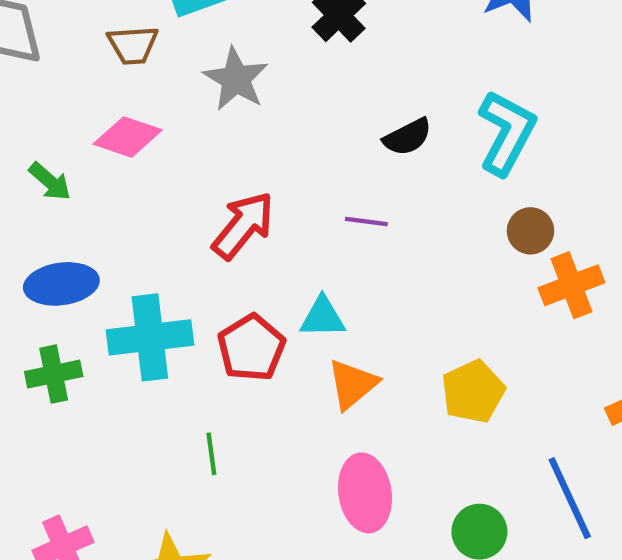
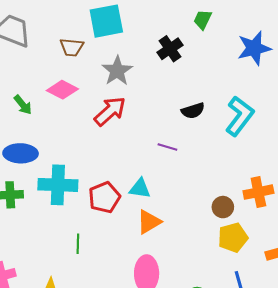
red arrow: (243, 225) -> (110, 111), moved
brown circle: (531, 231) -> (223, 207), moved
yellow pentagon: (473, 392) -> (233, 238), moved

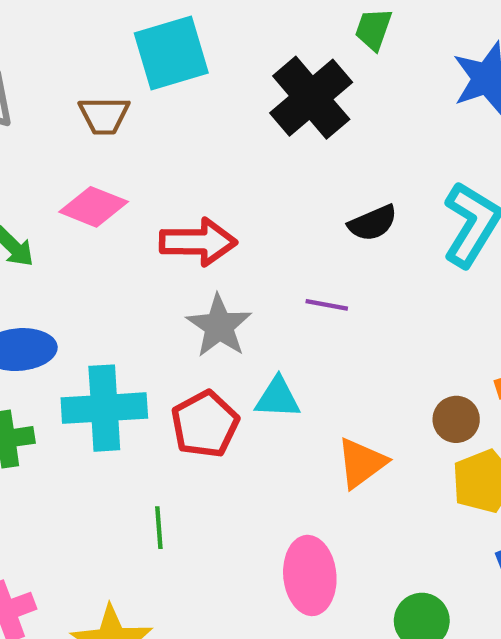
black cross: (170, 49) -> (311, 98), size x1.5
gray star: (117, 71) -> (219, 326), moved
red arrow: (110, 111) -> (198, 242), turned 48
orange triangle: (149, 222) -> (361, 463), moved

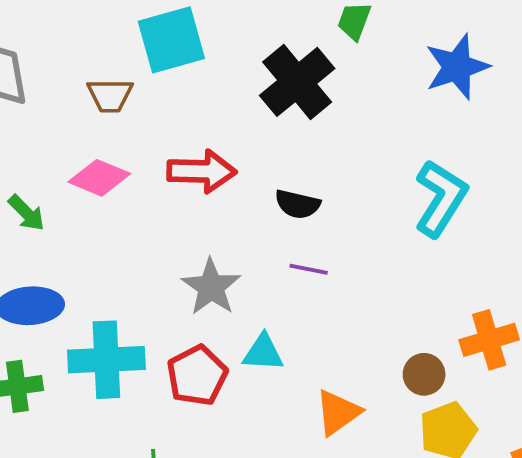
black semicircle: (373, 223) -> (297, 204), moved, turned 36
red arrow: (198, 242) -> (202, 171), moved

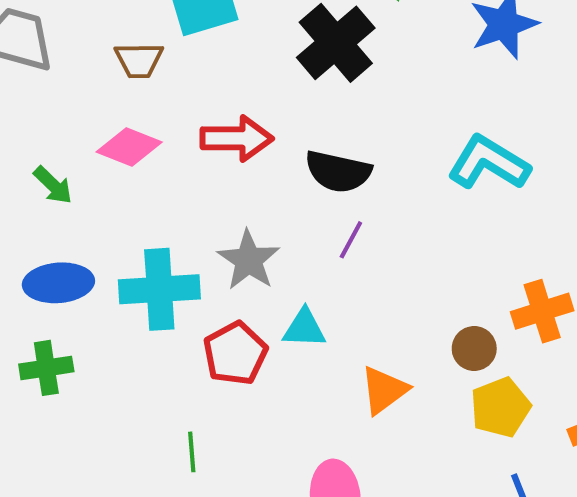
cyan L-shape: (441, 198) -> (489, 163), turned -90
black semicircle: (297, 204) -> (338, 172), size x1.4
purple line: (309, 269) -> (351, 240), turned -72
cyan cross: (106, 360) -> (159, 289), moved

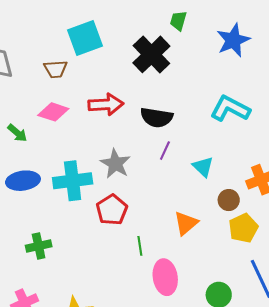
cyan triangle: (304, 328) -> (203, 167), moved, turned 45
green cross: (46, 368) -> (39, 246), moved
green line: (192, 452) -> (140, 246), moved

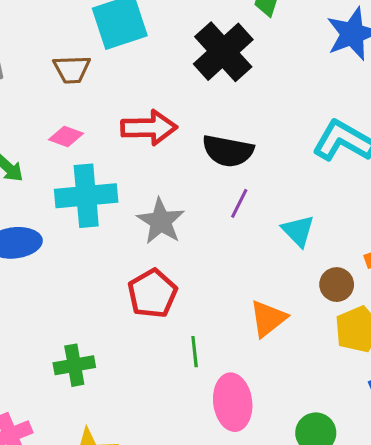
pink diamond: (53, 112) -> (66, 137), size x0.7
cyan cross: (73, 181) -> (86, 196), moved
green cross: (39, 246) -> (74, 365), moved

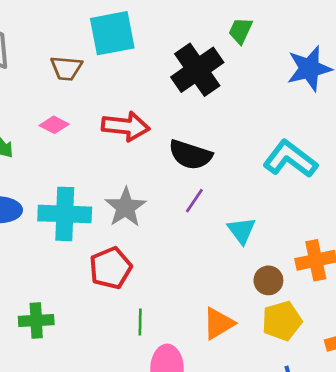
cyan cross: (86, 196) -> (65, 214), moved
orange triangle: (268, 319) -> (218, 324), moved

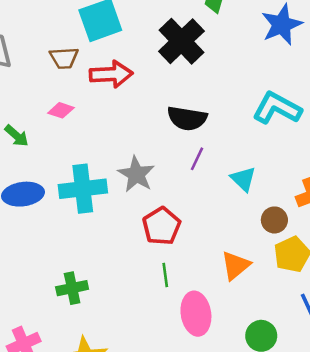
red arrow: (126, 126) -> (111, 74), moved
red pentagon: (111, 268) -> (162, 226), moved

